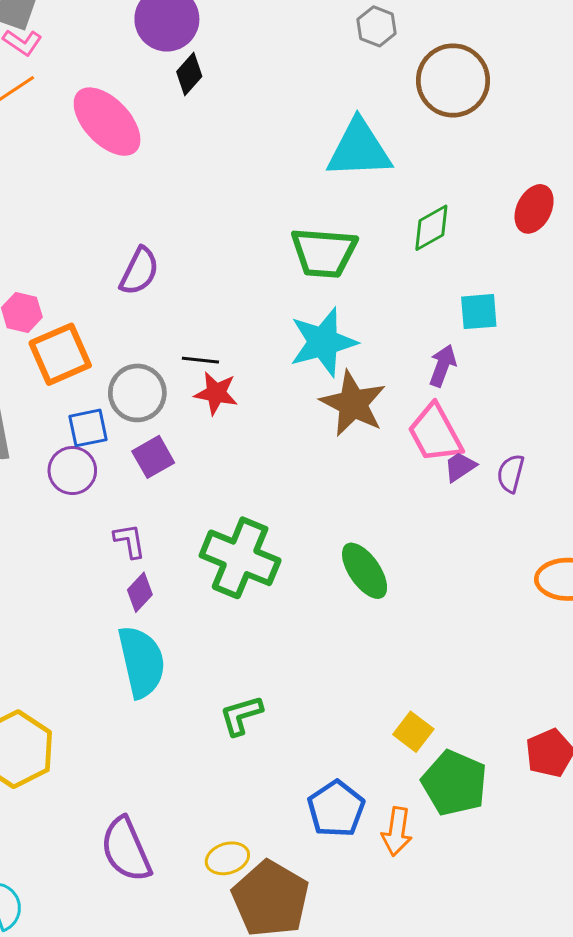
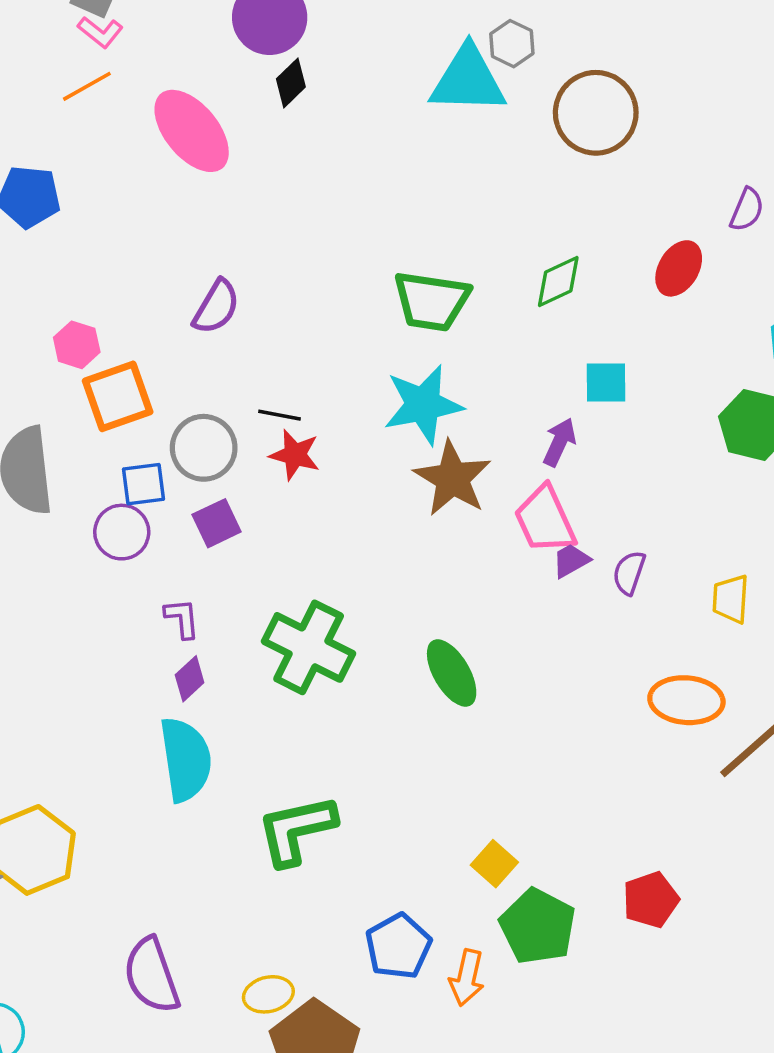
cyan triangle: (359, 149) -> (468, 80), moved
green L-shape: (241, 715) -> (296, 830), size x1.6

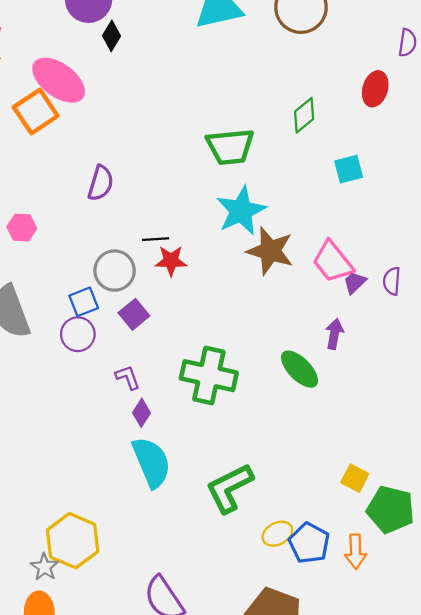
orange square: (118, 396) -> (36, 111), moved
purple arrow: (559, 442) -> (334, 334), moved
yellow ellipse: (268, 994) -> (277, 534), moved

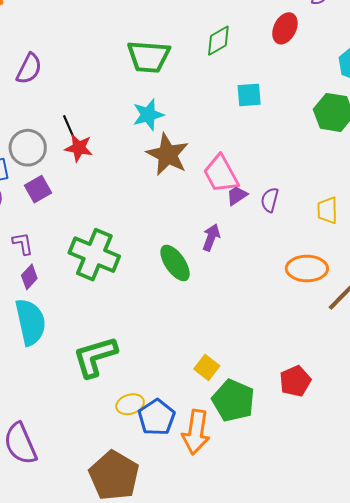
cyan star: (241, 211) -> (148, 115), size x0.7
black line: (156, 239) -> (69, 126), turned 60
orange arrow: (356, 552) -> (196, 432), size x1.4

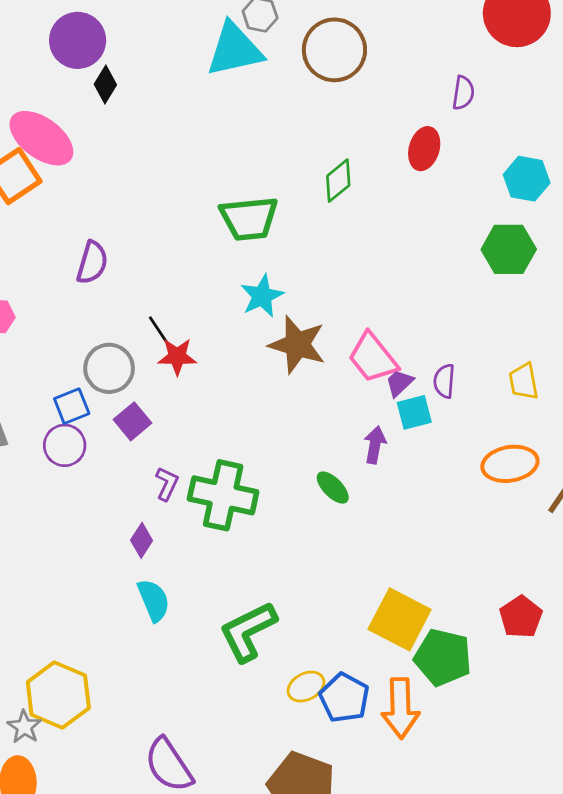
cyan square: (249, 95) -> (414, 412), moved
purple L-shape: (23, 244) -> (167, 484), moved, turned 45
green ellipse: (175, 263) -> (333, 488), size x0.7
cyan semicircle: (30, 322) -> (154, 600), size x0.7
yellow square: (207, 367) -> (400, 619), size x1.8

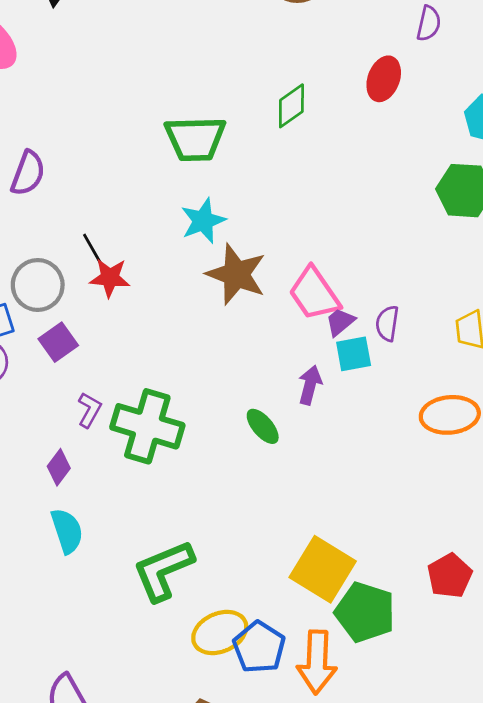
yellow ellipse: (306, 687) -> (220, 632), size x1.4

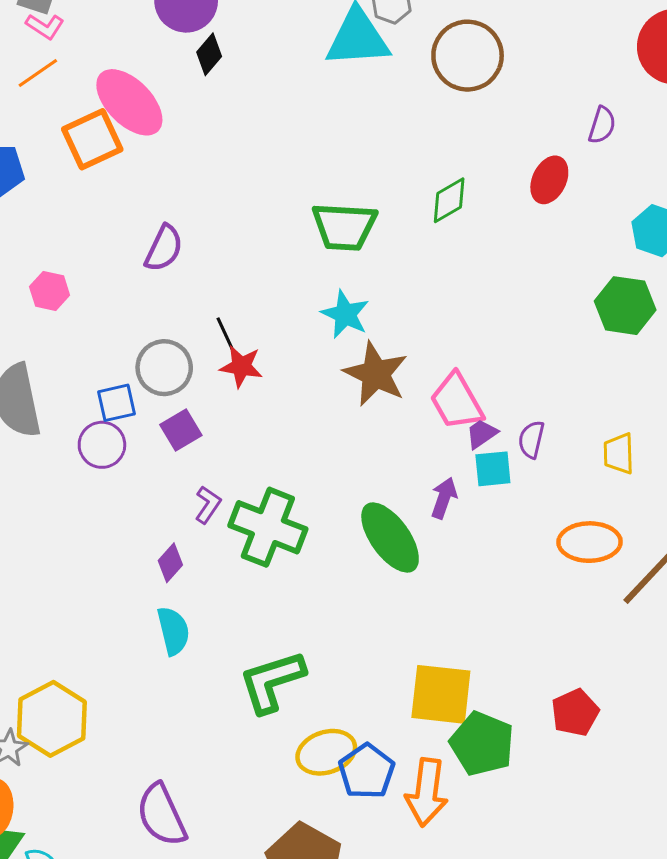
cyan star: (203, 221) -> (345, 314), turned -30
green ellipse: (263, 426) -> (390, 538), size x1.8
yellow square: (323, 569) -> (441, 694), turned -30

